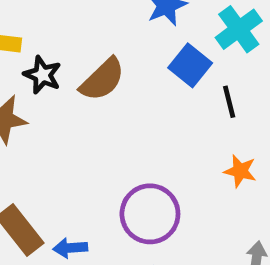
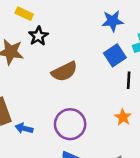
brown semicircle: (102, 79) -> (64, 72), moved

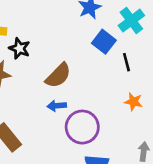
blue arrow: (24, 128) -> (57, 106), moved

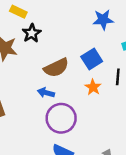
blue square: (104, 42) -> (92, 59), moved
orange star: (133, 102) -> (93, 87), moved

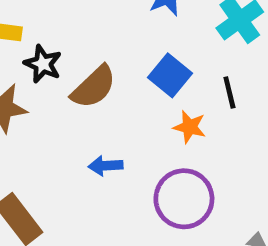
brown semicircle: (56, 68) -> (94, 87), moved
purple circle: (61, 118) -> (184, 199), moved

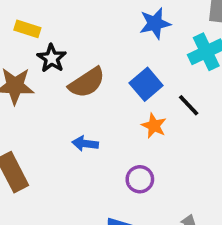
black line: (229, 92) -> (189, 105), turned -40
purple circle: (184, 199) -> (140, 179), size x0.6

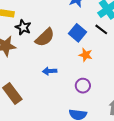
black line: (189, 105) -> (101, 29), moved

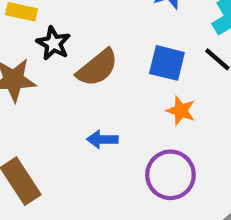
blue square: (77, 33) -> (167, 63), turned -30
purple circle: (83, 86) -> (170, 175), size x1.5

